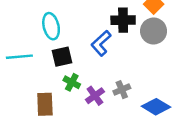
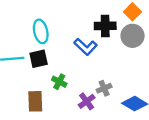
blue L-shape: (101, 43) -> (86, 47), turned -95
black square: (62, 57) -> (39, 59), moved
purple cross: (95, 96) -> (87, 101), moved

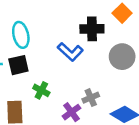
gray circle: (132, 36) -> (122, 57), moved

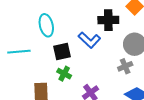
black square: (18, 65) -> (62, 52), moved
gray cross: (91, 98) -> (125, 66), moved

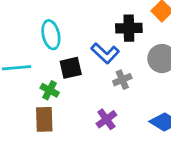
gray cross: (125, 66) -> (122, 80), moved
green cross: (64, 74) -> (50, 90), moved

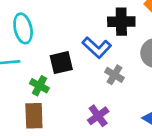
cyan ellipse: (51, 35) -> (23, 28), moved
gray cross: (122, 80) -> (114, 75), turned -36

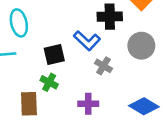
green cross: (39, 86) -> (49, 82), moved
purple cross: (98, 116) -> (88, 104), turned 36

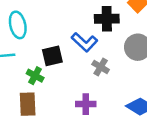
green cross: (49, 82) -> (35, 76), moved

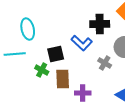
gray cross: (101, 67) -> (105, 63), moved
brown rectangle: (28, 104) -> (63, 79), moved

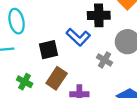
green cross: (42, 70) -> (25, 82), moved
brown rectangle: (63, 79) -> (57, 78), turned 36

